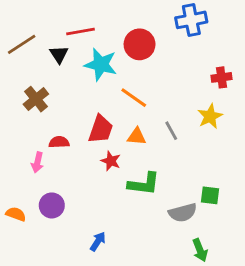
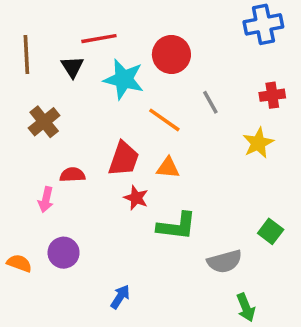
blue cross: (191, 20) -> (263, 24), moved
brown line: (22, 44) -> (26, 54), turned -60
gray line: (171, 131) -> (210, 102), moved
green square: (210, 195) -> (271, 231), moved, turned 30

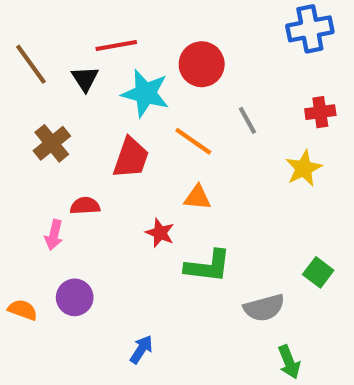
brown line: (26, 54) -> (31, 64), turned -33
red trapezoid: (124, 159) -> (131, 158), moved

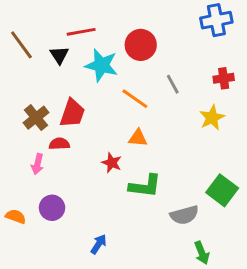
brown cross: (52, 143) -> (36, 118), moved
red trapezoid: (131, 158) -> (72, 113), moved
green square: (318, 272) -> (222, 190), size x1.5

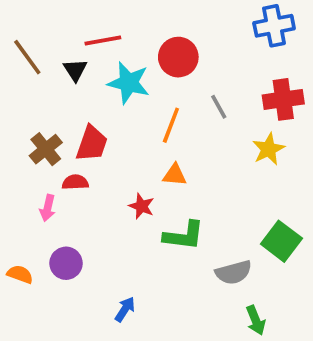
red cross: (224, 78) -> (283, 99), size x1.5
orange line: (135, 99) -> (171, 125), turned 76

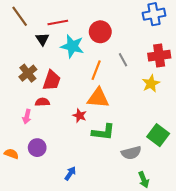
brown line: (27, 57) -> (20, 16), moved
brown cross: (46, 149) -> (28, 73), moved
orange triangle: (175, 175) -> (98, 98), size x1.6

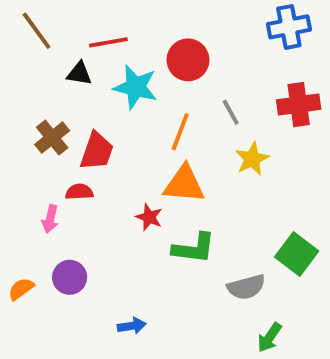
black triangle: (42, 39) -> (79, 73), turned -48
yellow star: (151, 83) -> (252, 159), moved
orange semicircle: (11, 154) -> (21, 289), turned -56
blue arrow: (70, 173) -> (132, 326), turned 48
green arrow: (144, 180) -> (270, 337), turned 56

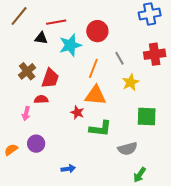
brown line: (37, 31) -> (19, 16), turned 75
cyan star: (136, 87) -> (70, 45), turned -30
green square: (297, 254) -> (147, 116), moved, turned -35

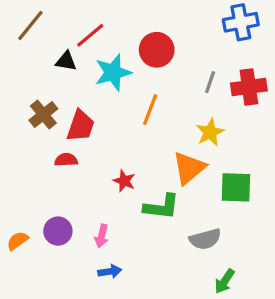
red line: (56, 22) -> (90, 35), turned -30
gray line: (119, 58) -> (210, 82), moved, turned 48
orange triangle: (95, 95) -> (189, 168), moved, turned -45
pink arrow: (26, 113) -> (102, 236), moved

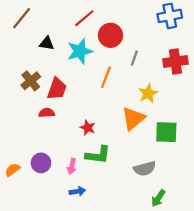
red line: (90, 35) -> (84, 18), moved
gray line: (210, 82) -> (134, 58), moved
green L-shape: (162, 207) -> (98, 155), moved

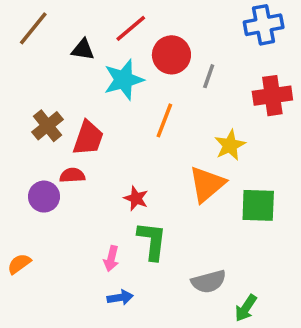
black triangle: (47, 43) -> (83, 50), moved
gray line: (134, 58) -> (209, 76), moved
green L-shape: (98, 155) -> (152, 241), turned -90
purple circle: (41, 163) -> (44, 197), moved
gray semicircle: (145, 169) -> (209, 282), moved

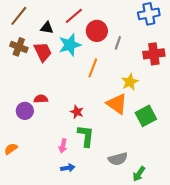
brown cross: (48, 126) -> (19, 47), moved, turned -30
red trapezoid: (88, 138) -> (43, 52), moved, turned -45
orange triangle: (207, 184) -> (117, 104), turned -45
green square: (258, 205) -> (146, 116), turned -30

